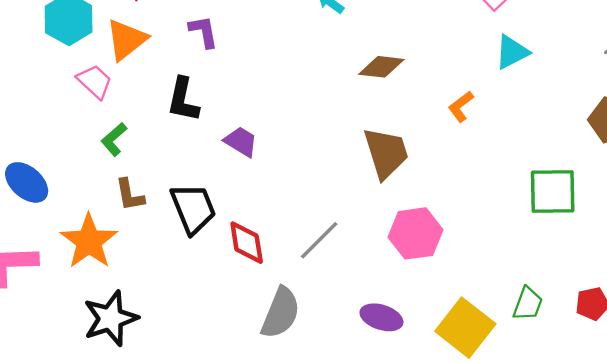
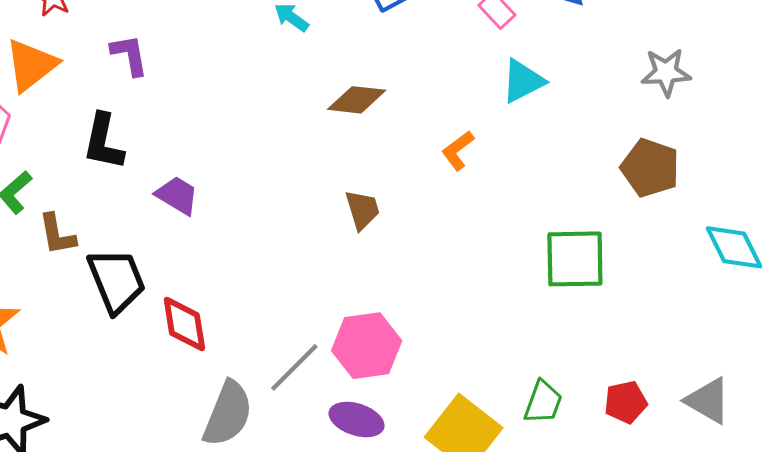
brown trapezoid: (386, 153) -> (362, 210), size x0.6
brown L-shape: (130, 195) -> (57, 234), moved
pink hexagon: (415, 233) -> (367, 346), moved
gray line: (319, 240) -> (294, 367), moved

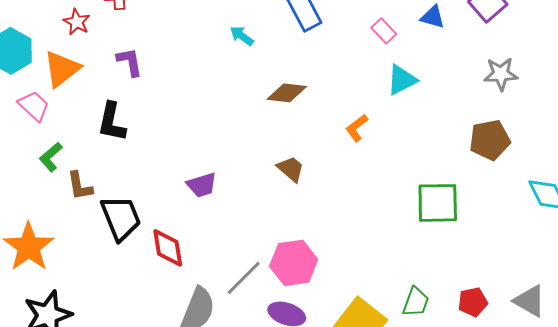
brown pentagon: (650, 168) -> (490, 140), turned -30
purple trapezoid: (177, 195) -> (202, 185), moved, turned 132
brown trapezoid: (362, 210) -> (291, 169), turned -32

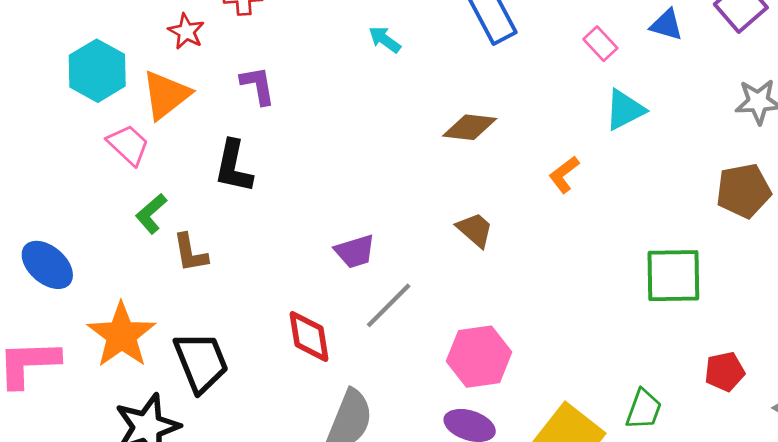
cyan arrow: (242, 36) -> (385, 40), moved
black trapezoid: (121, 218) -> (201, 362), moved
gray line: (244, 278) -> (389, 305), moved
red pentagon: (473, 302) -> (725, 372), moved

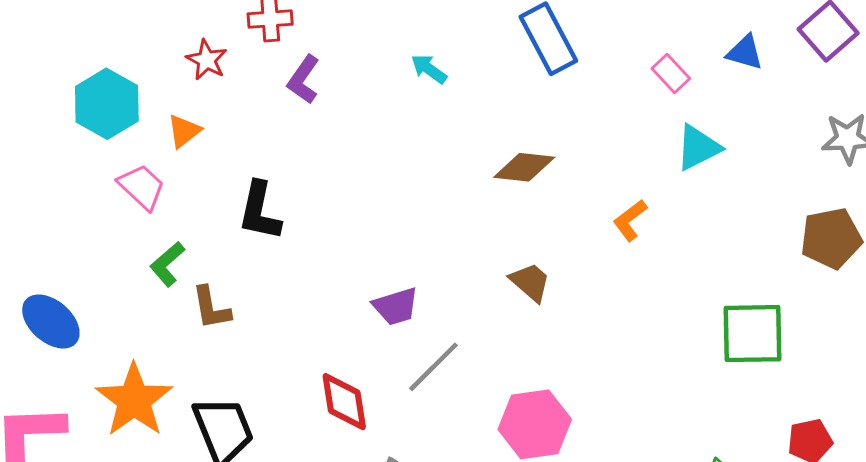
purple L-shape: (258, 85) -> (303, 80), moved, turned -135
orange triangle: (166, 95) -> (184, 131), size x0.6

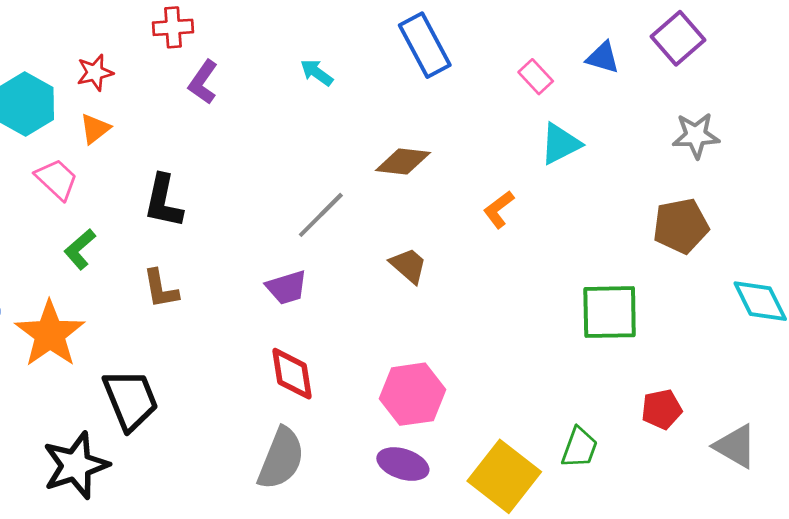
red star: (207, 60) -> (95, 73), moved, turned 30
brown L-shape: (211, 308) -> (161, 289), moved
gray line: (433, 367) -> (321, 215), moved
orange star: (134, 400) -> (50, 334), moved
red diamond: (344, 402) -> (292, 374), moved

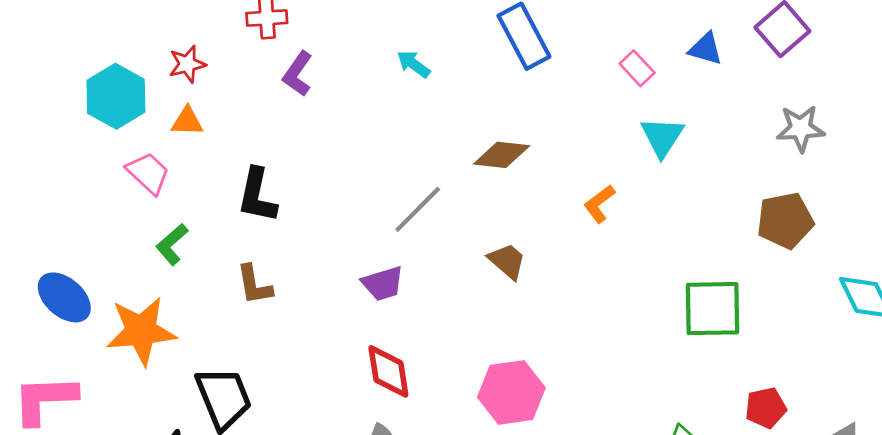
orange triangle: (95, 129) -> (187, 121), turned 40
cyan triangle: (560, 144) -> (662, 137), turned -30
orange star: (50, 334) -> (141, 331), turned 30

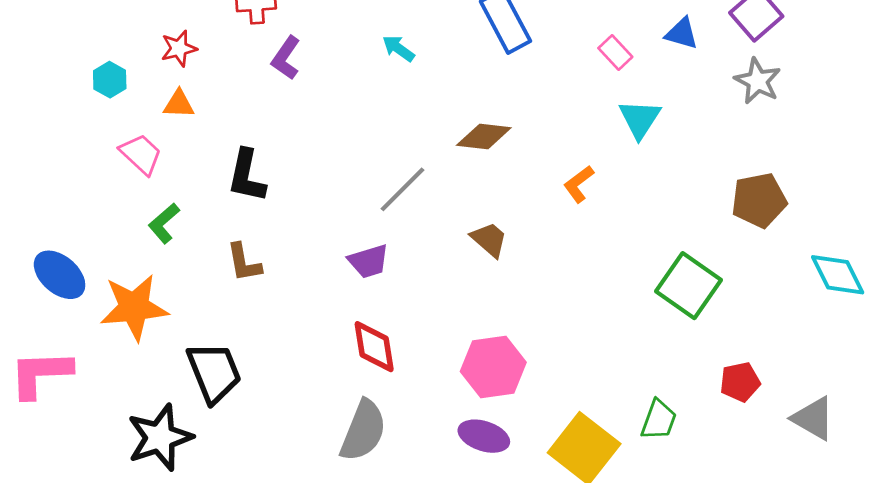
cyan hexagon: (116, 96) -> (110, 80), size x0.6
gray star: (801, 128) -> (758, 81), moved, turned 30
green square: (713, 309) -> (688, 286), turned 36

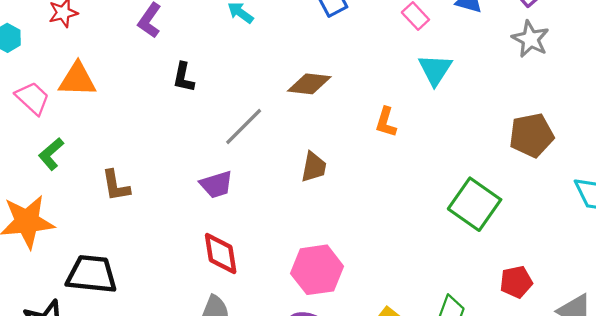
orange triangle: (179, 104) -> (77, 79), moved, size x1.5
black L-shape: (247, 176) -> (184, 77), moved, size x0.7
orange L-shape: (579, 184) -> (386, 122), turned -36
brown trapezoid: (489, 240) -> (314, 167), turned 60
black trapezoid: (214, 372) -> (92, 274), turned -62

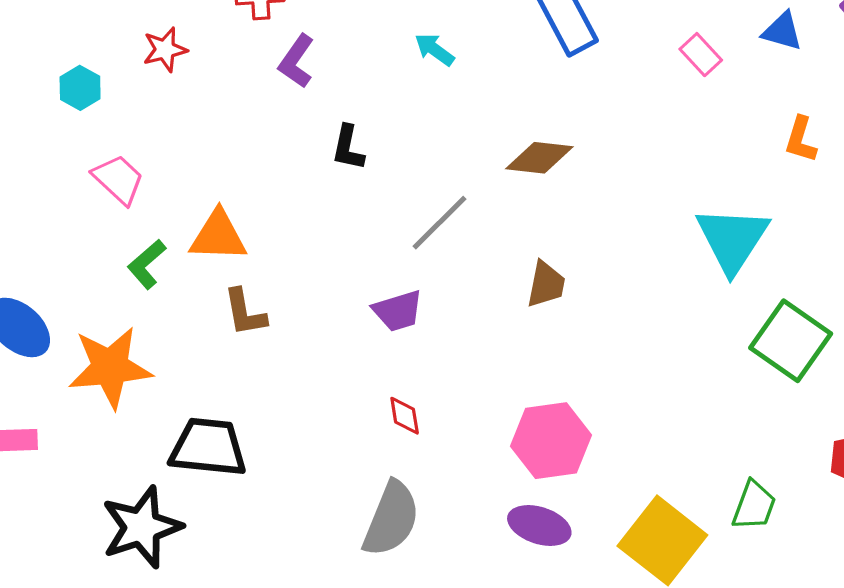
cyan triangle: (435, 70) -> (732, 239), moved, size x1.4
orange triangle: (77, 79) -> (218, 236), moved
orange L-shape: (386, 122) -> (801, 139), moved
red diamond: (221, 253) -> (405, 416), size x0.6

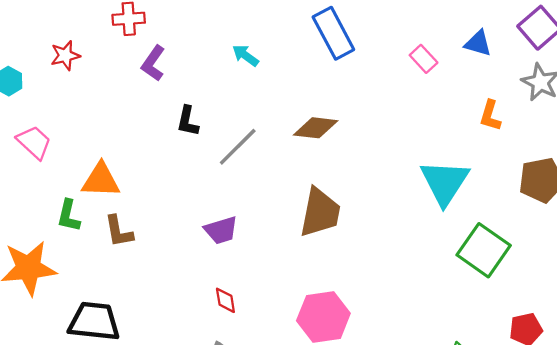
gray line: (440, 223) -> (238, 147), moved
green L-shape: (147, 264) -> (69, 216), moved, turned -36
brown trapezoid: (546, 284) -> (320, 212), size x1.6

